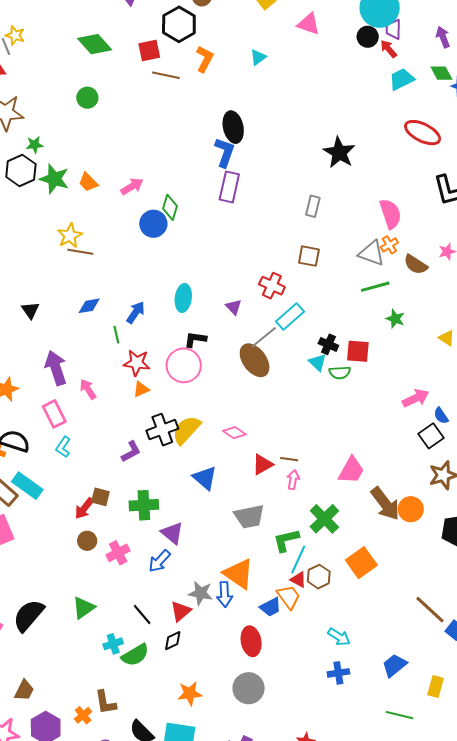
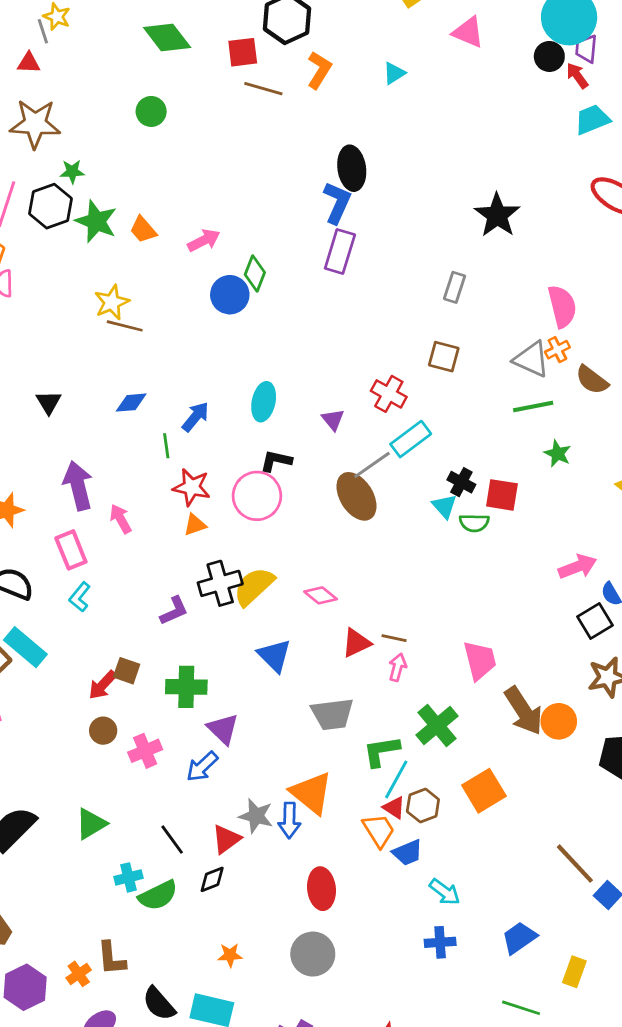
pink trapezoid: (351, 470) -> (480, 660), turned -48
blue trapezoid: (271, 607) -> (408, 853), moved
orange star: (190, 694) -> (230, 955), size x0.7

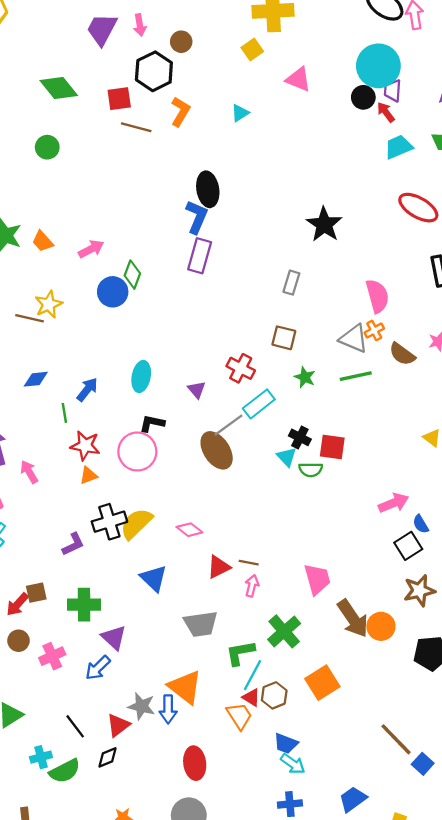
yellow star: (112, 302) -> (49, 304), moved
green star: (558, 454) -> (305, 377), moved
brown square: (127, 671) -> (36, 593), turned -30
blue trapezoid: (408, 853) -> (286, 744), moved, turned 45

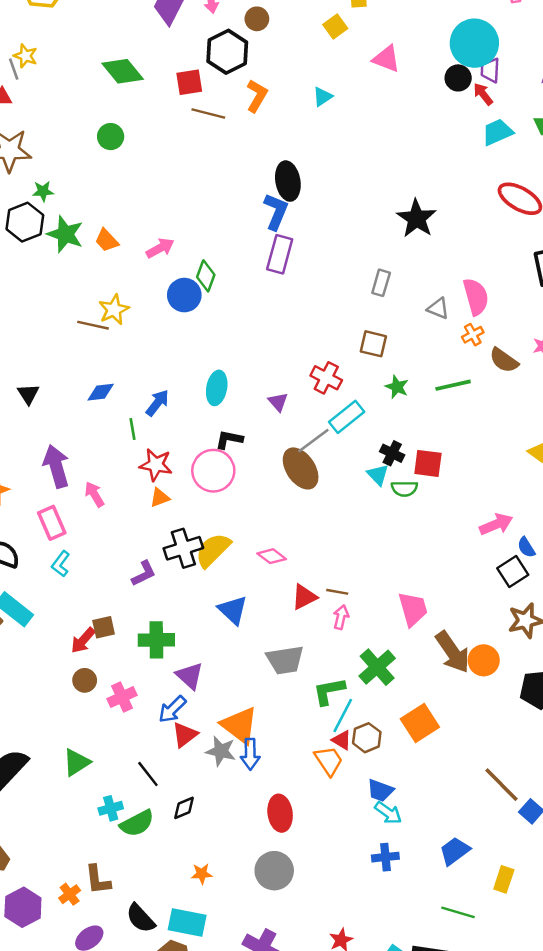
gray triangle: (354, 339) -> (438, 309), moved, size x0.7
orange triangle: (185, 687) -> (240, 725), moved
red triangle: (118, 725) -> (185, 735), moved

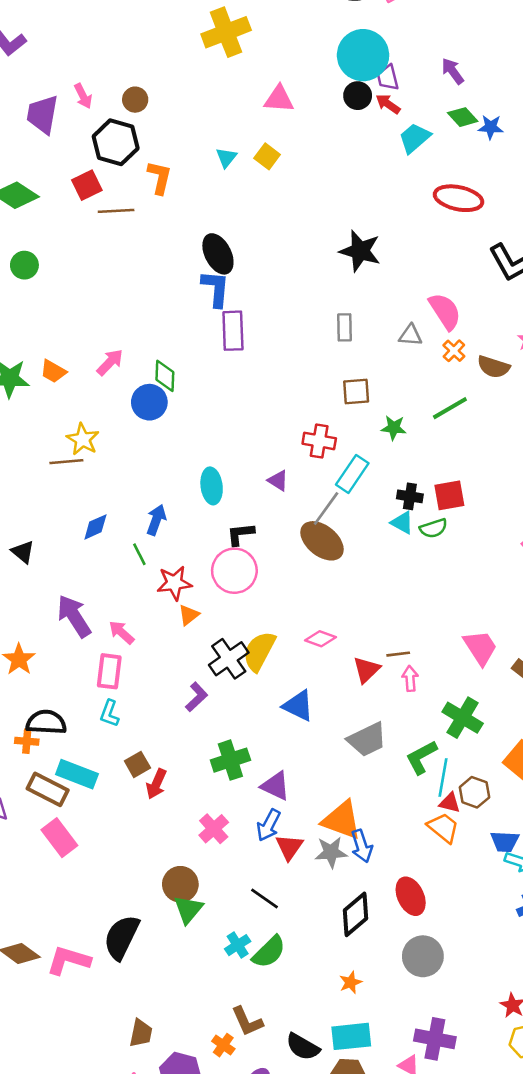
yellow square: (335, 27) -> (267, 156), moved
pink rectangle: (52, 523) -> (109, 671), moved, turned 48
brown square: (104, 627) -> (137, 764), moved
brown circle: (85, 680) -> (180, 884), moved, size x1.4
black diamond: (184, 808) -> (355, 914), moved, size x1.6

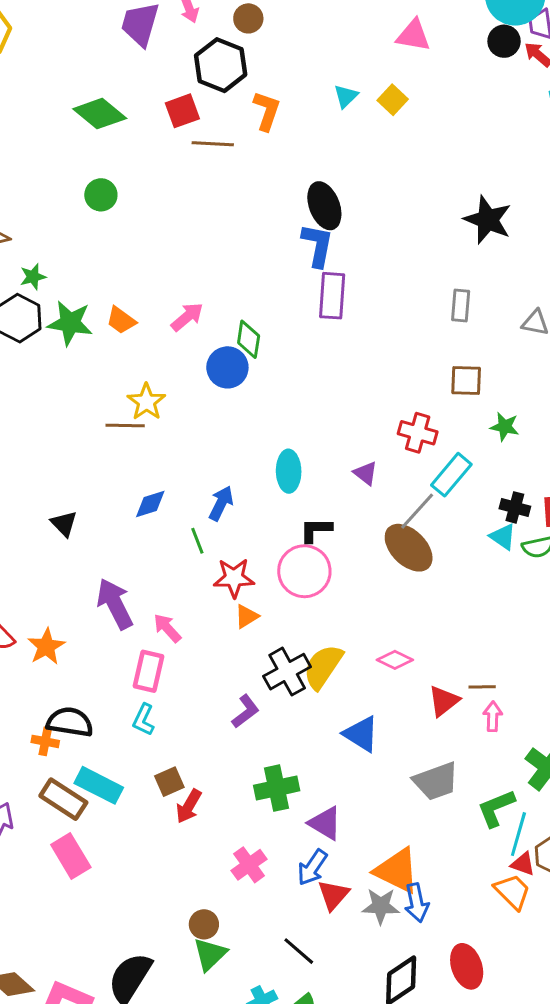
brown circle: (180, 884) -> (204, 924), size x0.7

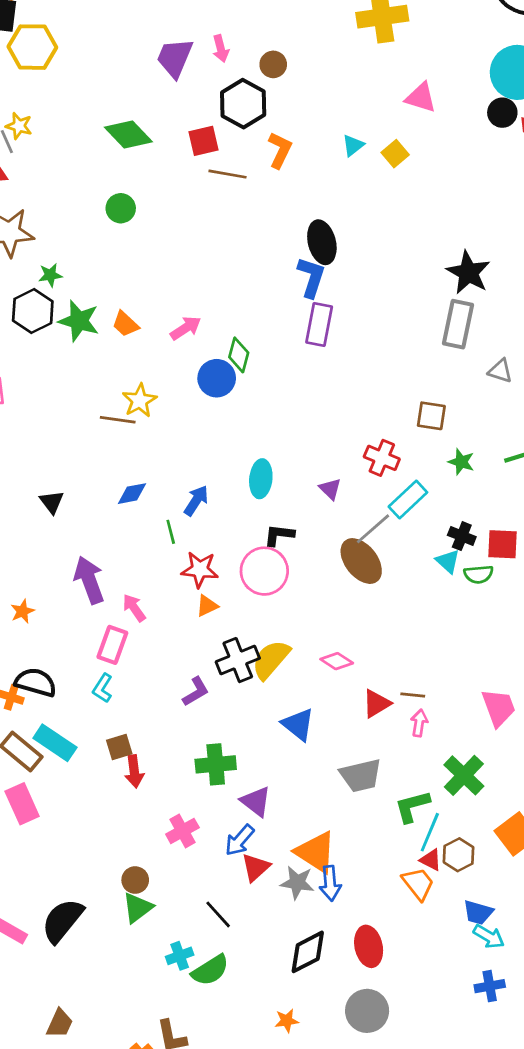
gray rectangle: (461, 306) -> (458, 324), moved, size x1.6
orange star: (46, 646) -> (22, 611), size x0.7
red arrow: (189, 806) -> (134, 771), turned -44

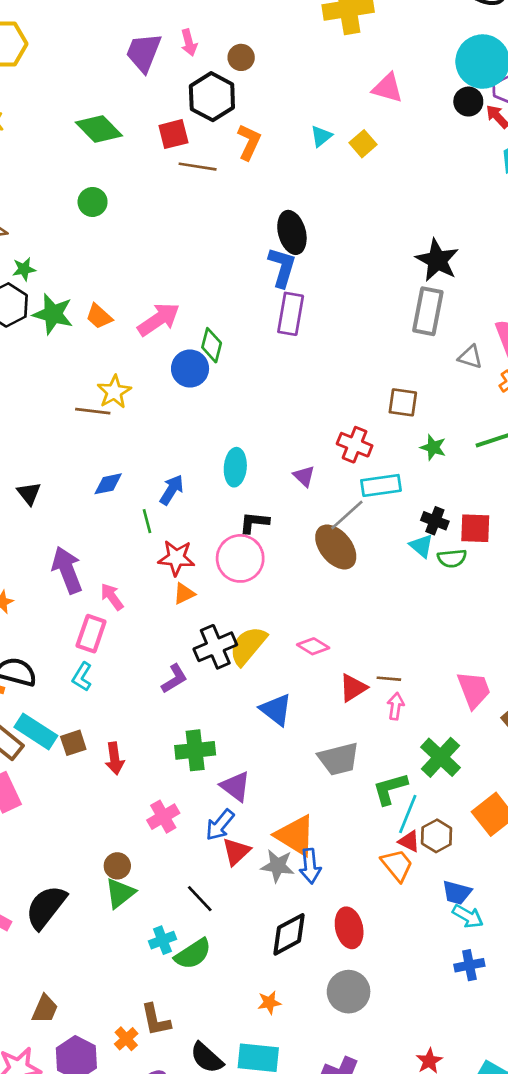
pink arrow: (186, 328) -> (159, 319), size x1.4
cyan rectangle: (408, 499) -> (381, 485), turned 36
brown square: (119, 747) -> (73, 743), moved

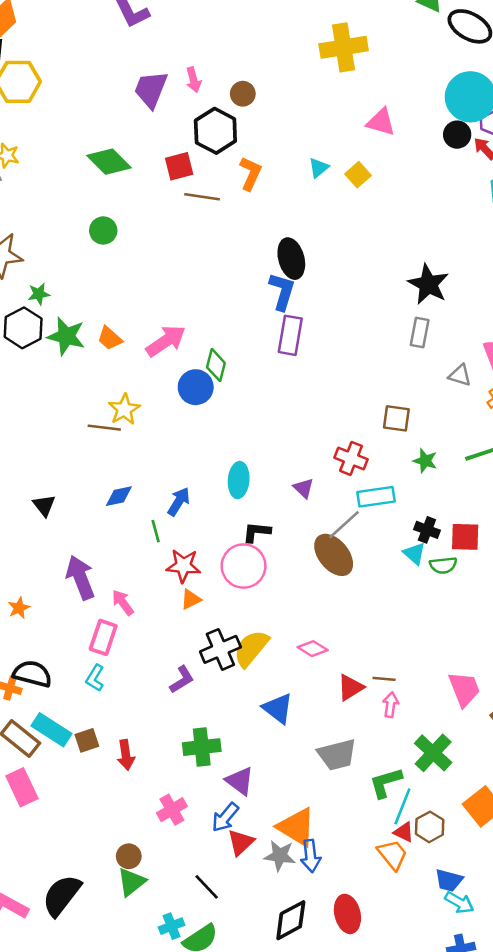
gray rectangle: (428, 311) -> (420, 332), size x0.7

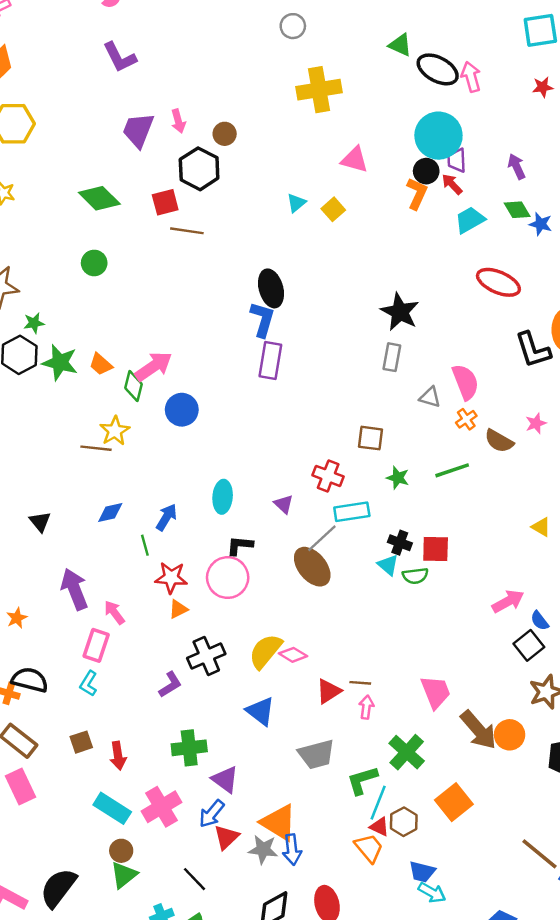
orange L-shape: (251, 173) -> (417, 194), moved
green diamond: (216, 365) -> (133, 386), moved
yellow semicircle: (251, 648) -> (265, 651), moved
cyan rectangle: (52, 730) -> (112, 808), moved
pink cross: (172, 810) -> (162, 807), size x1.4

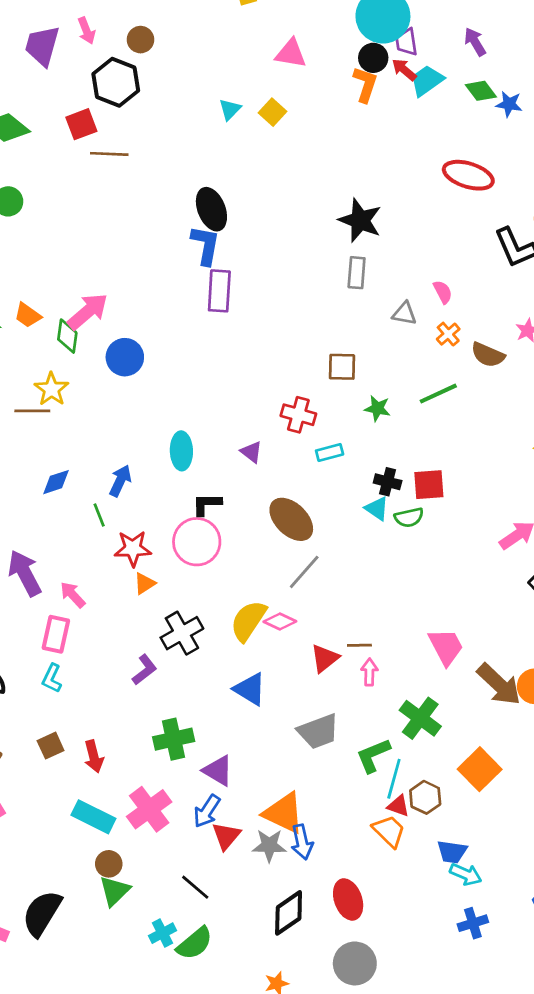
cyan trapezoid: (470, 220) -> (427, 81), moved
pink semicircle: (465, 382) -> (443, 292), size x0.6
cyan rectangle: (352, 512) -> (330, 453), size x0.7
gray line: (322, 538) -> (304, 572), moved

